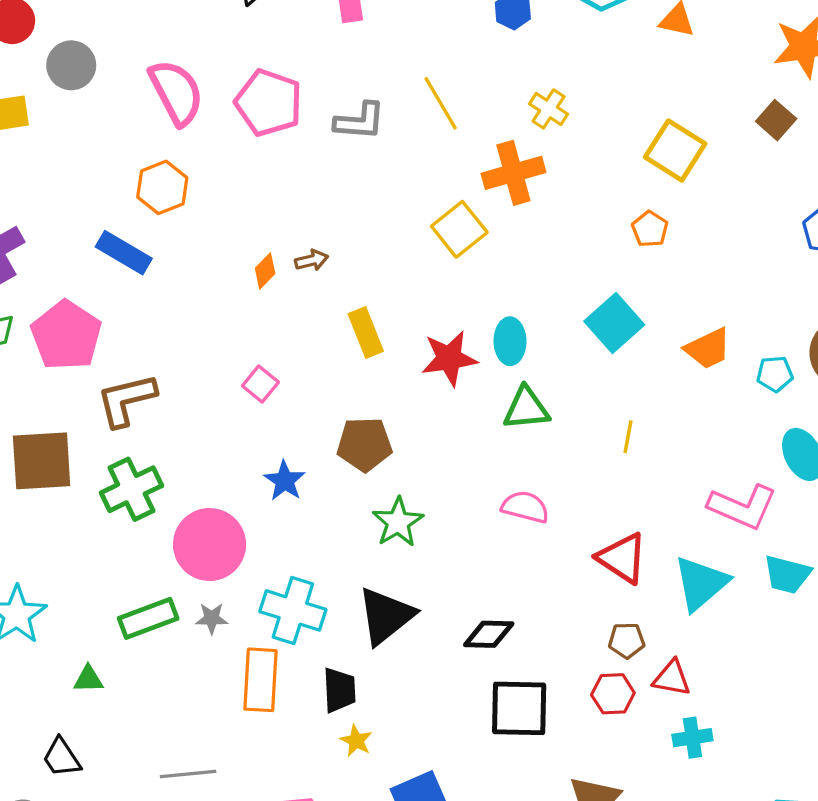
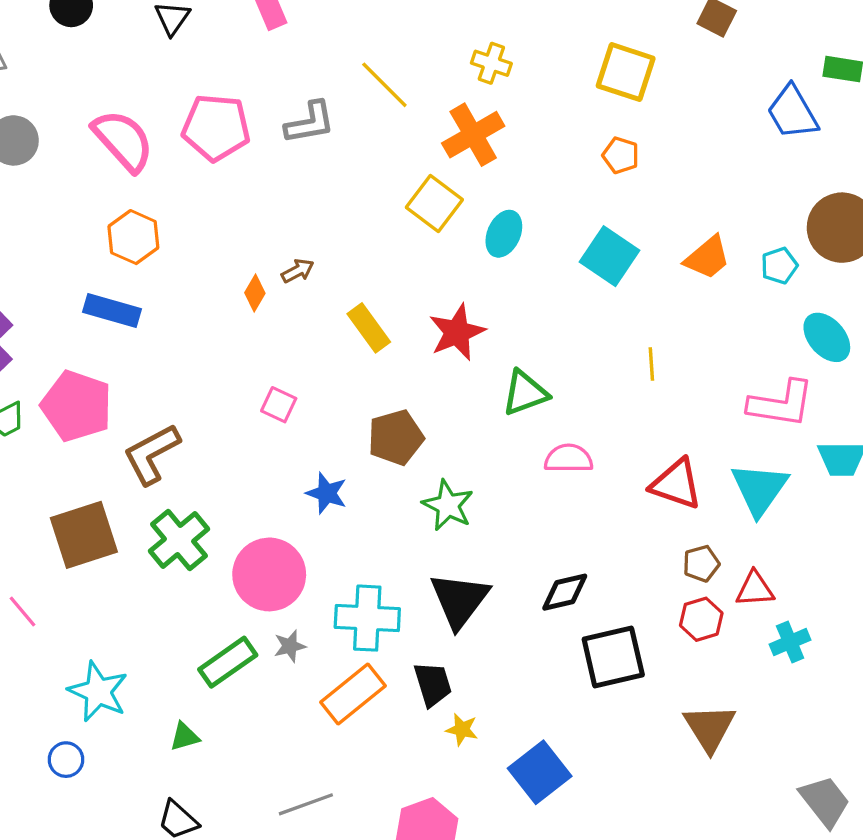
cyan ellipse: (510, 341) -> (504, 234), moved, turned 39
green triangle: (526, 409) -> (525, 393), moved
orange rectangle: (260, 680) -> (353, 694), turned 62

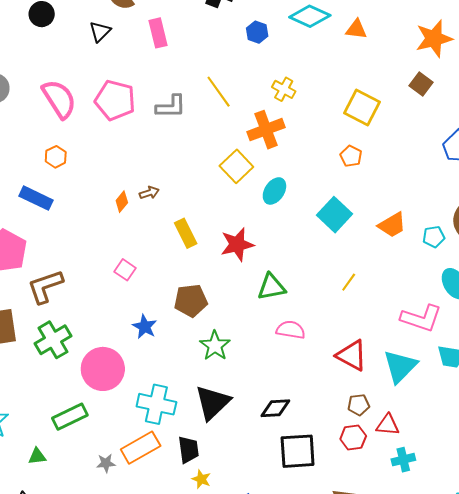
orange hexagon: (133, 237) -> (56, 157), size x0.7
yellow line: (651, 364) -> (349, 282), turned 30
gray star: (290, 646) -> (106, 463), moved

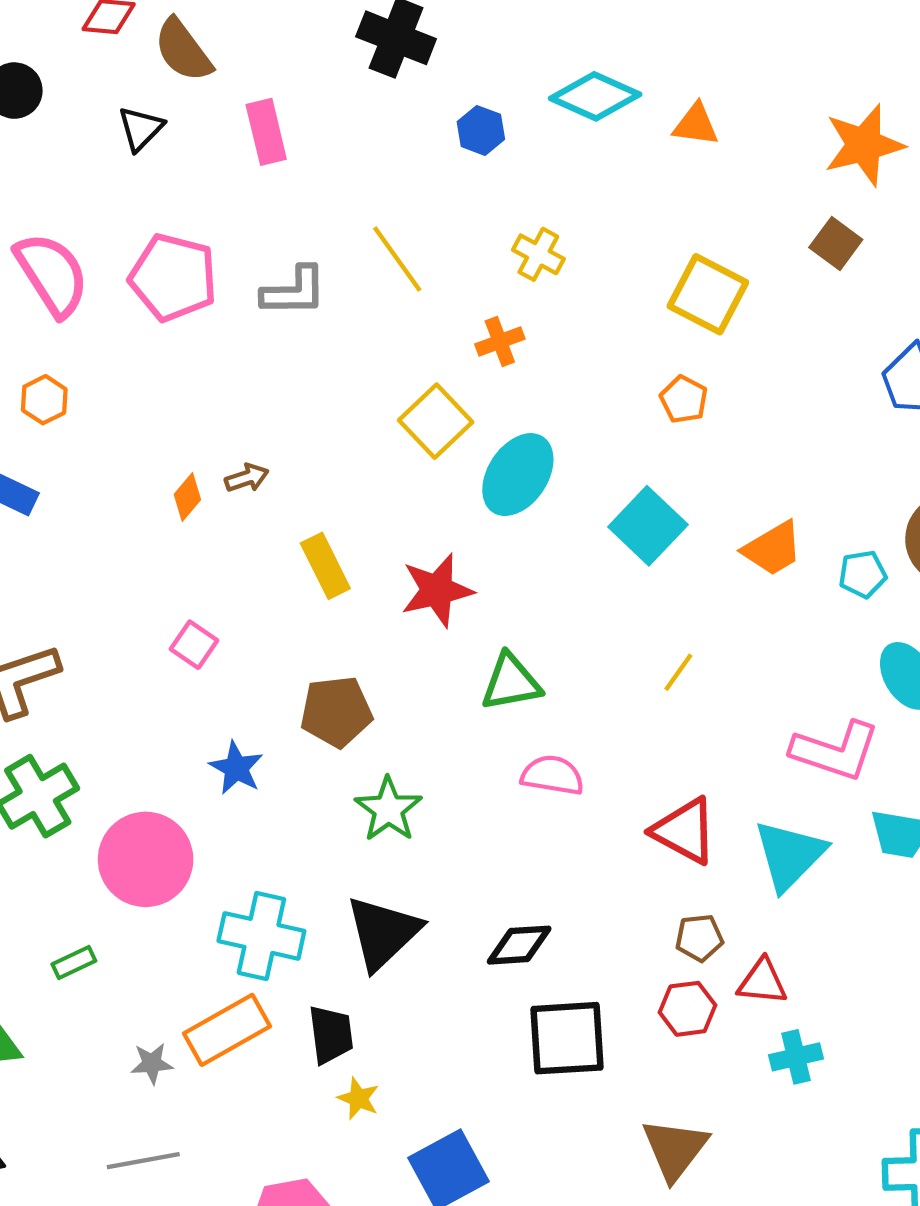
orange cross: (266, 130) -> (500, 342), size x0.6
cyan ellipse: (274, 191) -> (518, 475), size x1.4
green rectangle: (70, 417) -> (74, 962), size x0.6

